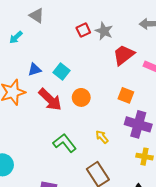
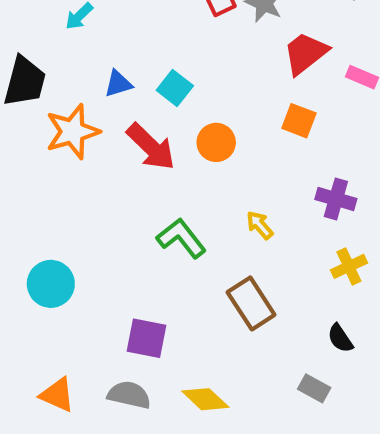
orange square: (126, 95) -> (299, 121), moved
purple cross: (138, 124) -> (336, 199), size x0.7
yellow cross: (144, 157) -> (349, 266), turned -35

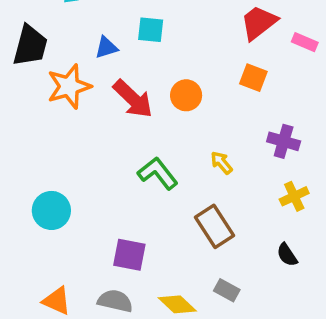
cyan square: (175, 88) -> (151, 30), moved, turned -32
gray rectangle: (314, 388) -> (227, 290), moved

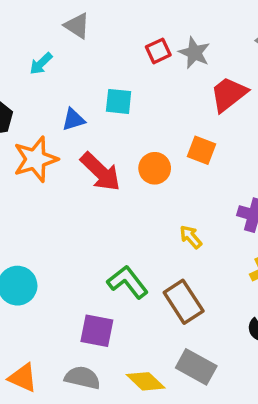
orange square: (253, 78) -> (202, 150), moved
green L-shape: (158, 173) -> (128, 282), moved
gray rectangle: (227, 290) -> (196, 367), size x1.5

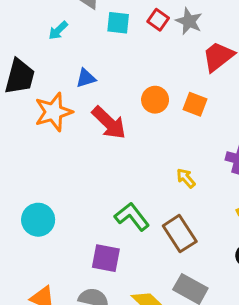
red square: (158, 51) -> (158, 20), turned -30
cyan square: (119, 101) -> (118, 23), moved
orange circle: (155, 168) -> (155, 100), moved

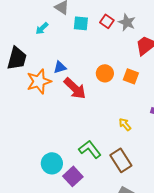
blue triangle: (86, 78) -> (60, 67), moved
cyan circle: (38, 220) -> (52, 163), moved
purple square: (106, 258) -> (73, 176), turned 36

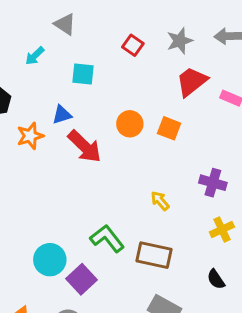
gray star: (127, 22) -> (180, 41), moved, turned 30
cyan square: (81, 23) -> (83, 74), moved
orange star: (39, 81) -> (30, 136), size x0.7
brown rectangle: (121, 160) -> (154, 255), turned -45

